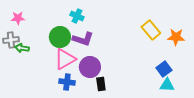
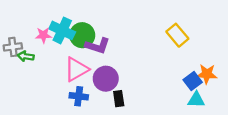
cyan cross: (77, 16) -> (62, 30), moved, size x1.5
pink star: (18, 18) -> (43, 35), moved
green circle: (60, 37) -> (82, 35), moved
orange star: (176, 37) -> (207, 74), moved

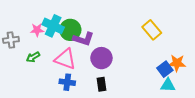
green arrow: (26, 56) -> (33, 57), moved, turned -40
pink triangle: (76, 69) -> (65, 59), turned 50
purple circle: (106, 79) -> (101, 58), moved

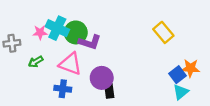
purple circle: (101, 58) -> (102, 78), moved
blue cross: (67, 82) -> (63, 89), moved
cyan triangle: (168, 85) -> (181, 92), turned -42

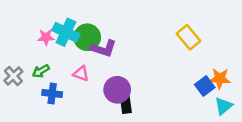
gray cross: (12, 43) -> (13, 76), moved, turned -35
pink triangle: (70, 64) -> (81, 74), size x0.6
blue cross: (63, 89) -> (52, 94), moved
cyan triangle: (181, 92) -> (223, 106), moved

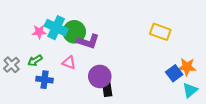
yellow rectangle: (188, 37) -> (160, 32), turned -30

